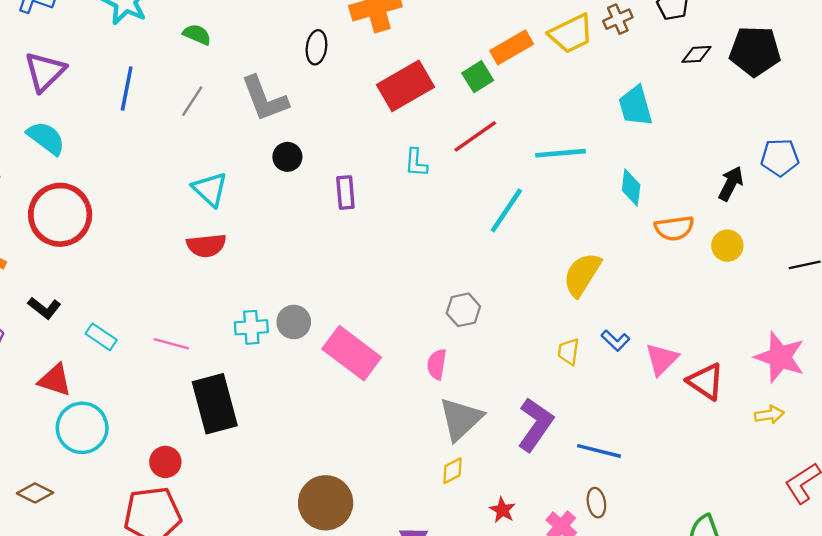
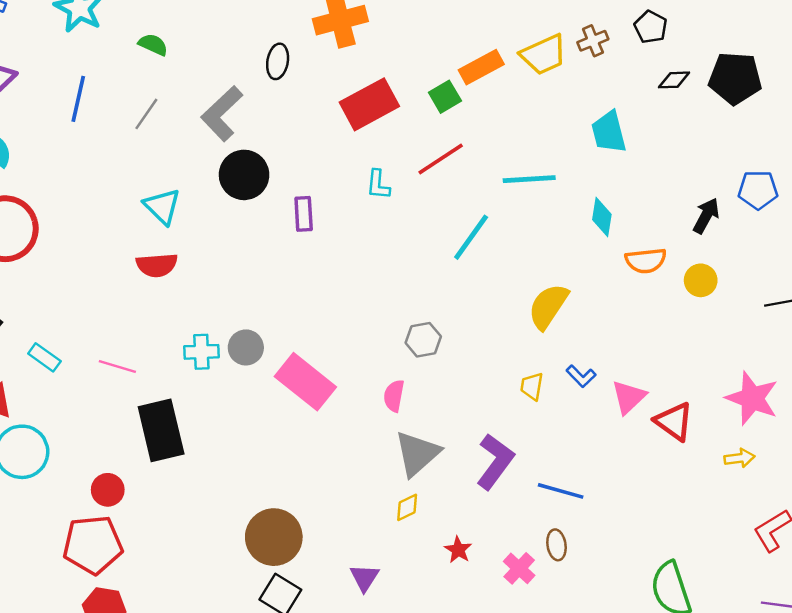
gray L-shape: (265, 99) -> (222, 114), turned 66
black circle: (287, 157) -> (244, 175), size x1.6

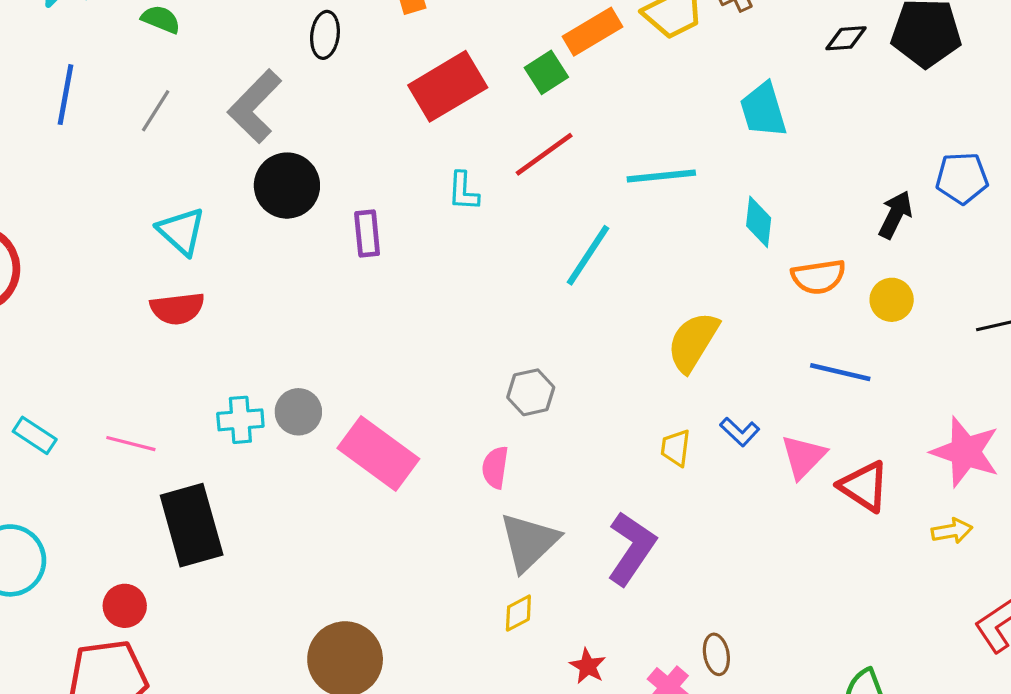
blue line: (561, 491) -> (840, 372), moved

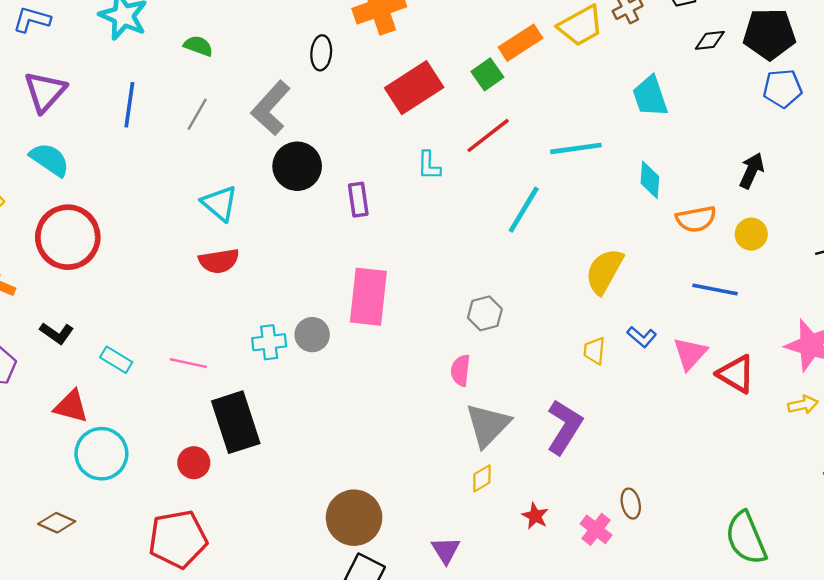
blue pentagon: (962, 178) -> (782, 88), moved
pink rectangle: (378, 454) -> (368, 297), moved, turned 62
red circle: (125, 606) -> (194, 463), moved

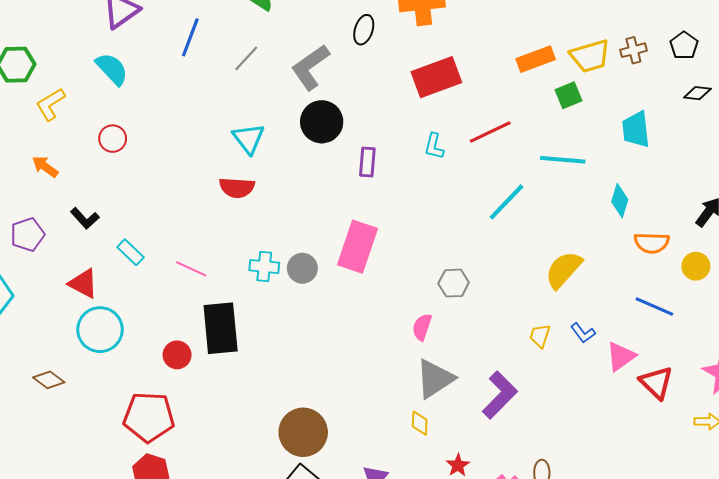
green square: (487, 74) -> (568, 95), moved
red circle: (68, 237) -> (113, 139), size x0.5
yellow diamond: (482, 478) -> (420, 423), turned -70

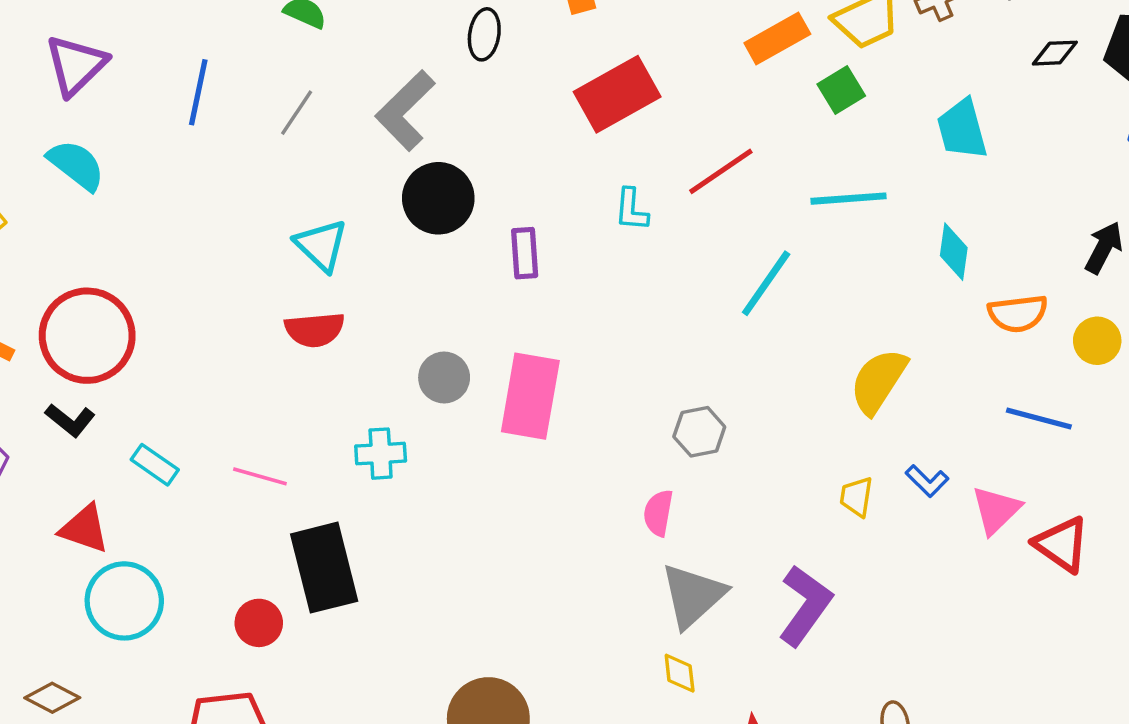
red circle: (113, 139) -> (87, 336), moved, size x2.0
gray circle: (302, 268) -> (444, 378), moved

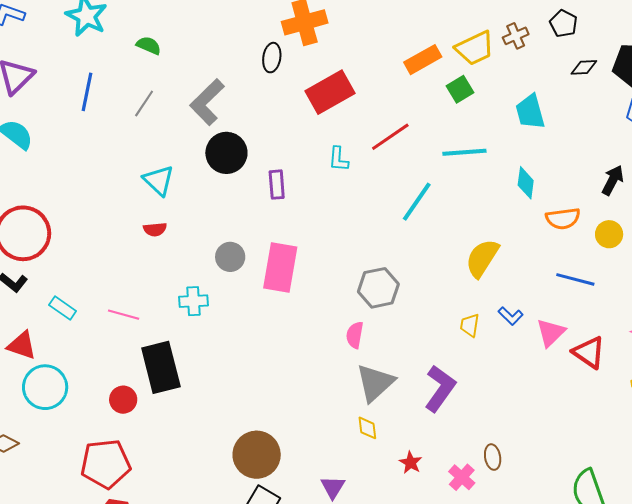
black ellipse: (484, 34) -> (272, 58), moved
red semicircle: (315, 330) -> (155, 229), size x0.7
gray hexagon: (699, 432) -> (378, 288), size x1.4

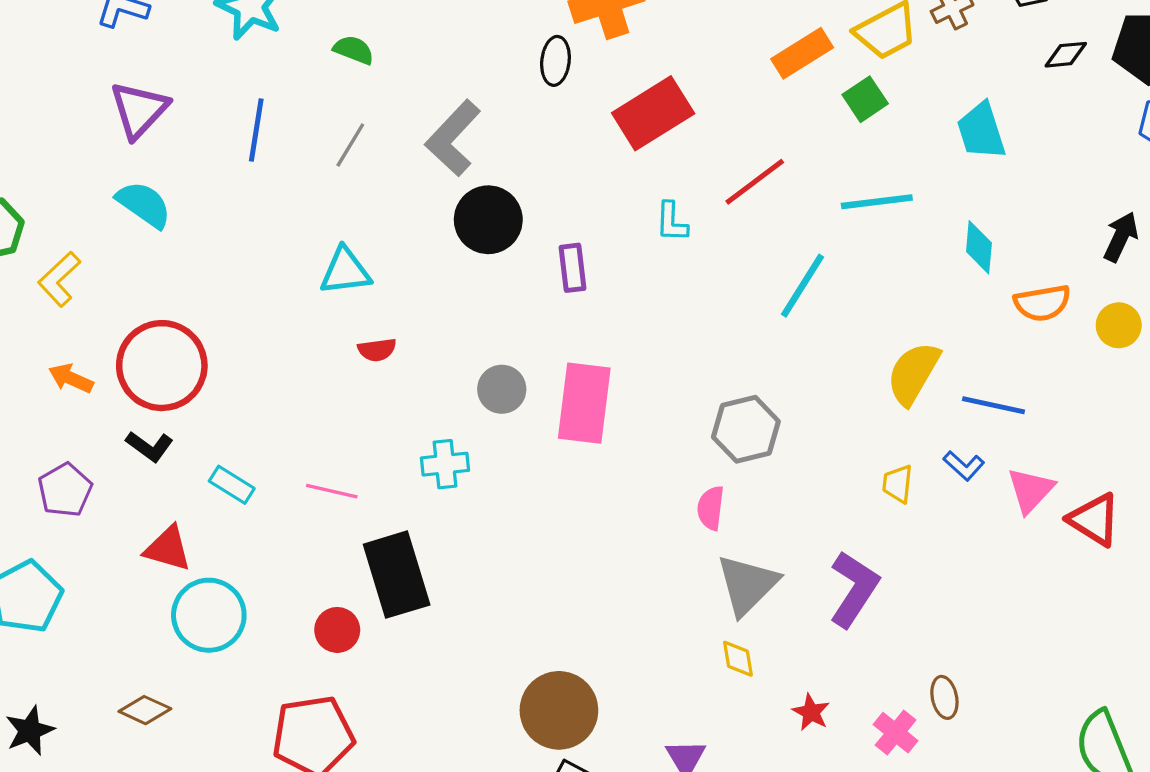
cyan triangle: (159, 180) -> (345, 271), moved, turned -48
blue line: (575, 279) -> (993, 405), moved

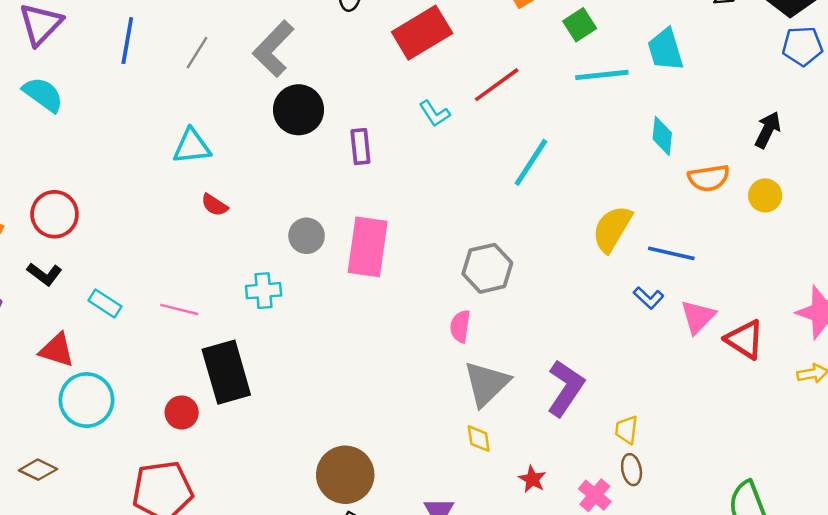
cyan line: (877, 202) -> (602, 75), moved
cyan L-shape: (672, 222) -> (435, 114), turned -36
red semicircle: (377, 350) -> (214, 205), turned 40
red circle: (162, 366) -> (55, 214), size x0.7
yellow trapezoid: (898, 484) -> (626, 430), moved

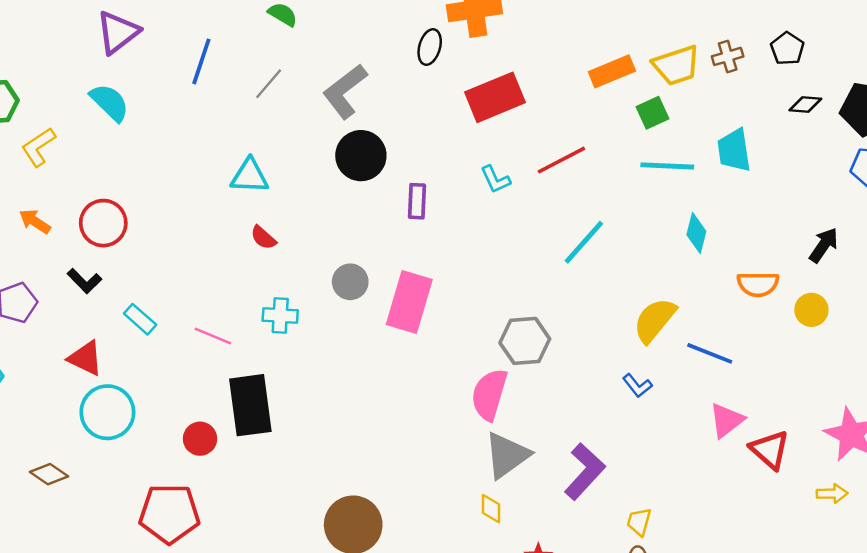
cyan diamond: (662, 136) -> (696, 233), moved
cyan cross: (264, 291) -> (280, 315), moved
blue L-shape: (649, 298) -> (637, 386), moved
pink semicircle: (460, 326) -> (489, 394), size x1.6

